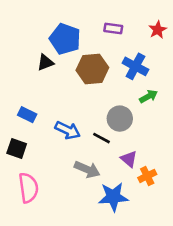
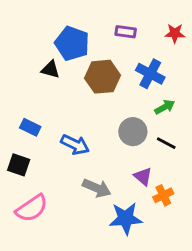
red star: (158, 30) -> (175, 33), turned 30
black triangle: (45, 62) -> (50, 69), turned 36
black line: (102, 138) -> (166, 143), moved
pink semicircle: (28, 188) -> (32, 208), turned 64

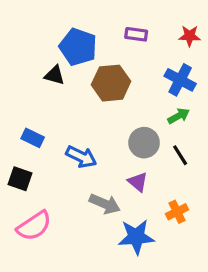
blue cross: (150, 74) -> (180, 80), moved
black line: (166, 143) -> (180, 155), turned 30
purple triangle: (143, 176) -> (138, 182), moved

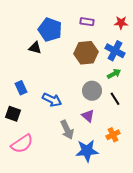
brown hexagon: (111, 83) -> (86, 53), moved
blue rectangle: (33, 138) -> (21, 88), turned 40
gray arrow: (105, 204) -> (67, 130), turned 42

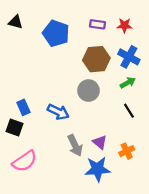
red star: (121, 23) -> (124, 25), moved
black triangle: (35, 48) -> (16, 22), moved
blue rectangle: (21, 88) -> (23, 107), moved
gray circle: (92, 91) -> (89, 91), moved
purple triangle: (88, 116) -> (100, 142), moved

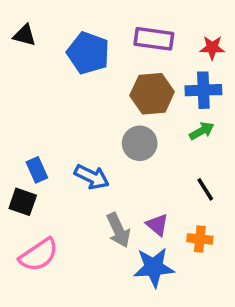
purple rectangle: (97, 24) -> (154, 39), size x1.5
red star: (124, 25) -> (212, 48), moved
blue cross: (129, 57) -> (203, 90), turned -30
black line: (129, 111) -> (205, 189), moved
orange cross: (127, 151) -> (200, 239), turned 32

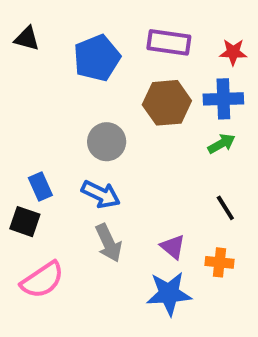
blue pentagon: (88, 53) -> (97, 58), turned 30
gray circle: (140, 143) -> (107, 142), moved
gray arrow: (118, 230) -> (109, 243), moved

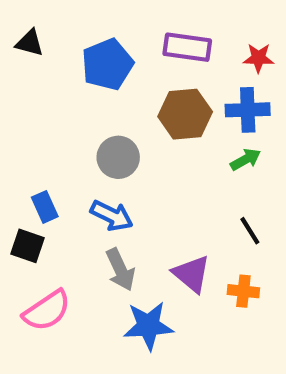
purple triangle: (173, 247) -> (192, 274), size x1.4
blue star: (169, 294) -> (148, 326), moved

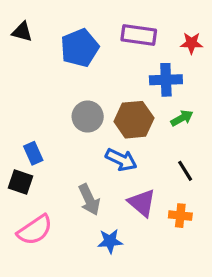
blue cross: (248, 110) -> (166, 80), moved
brown hexagon: (185, 114) -> (134, 120), moved
blue arrow: (112, 216) -> (121, 160), moved
blue star: (148, 326) -> (110, 241), size x0.7

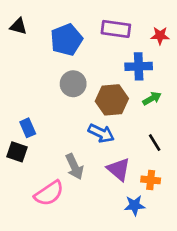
gray circle: (88, 117) -> (73, 84), moved
pink semicircle: (35, 230) -> (49, 193), moved
blue star: (110, 241) -> (135, 205), moved

